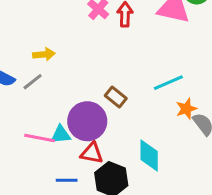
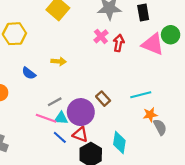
gray line: (33, 82) -> (55, 102), moved
blue line: (67, 180) -> (60, 137), moved, turned 32

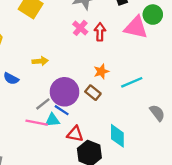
purple circle: (81, 112) -> (65, 92), moved
orange star: (150, 115) -> (101, 71), moved
blue line: (60, 137) -> (62, 110), moved

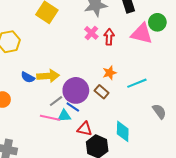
yellow arrow: (40, 61) -> (48, 76), moved, size x1.5

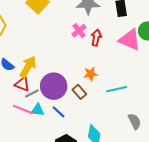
yellow arrow: (48, 76) -> (28, 67), turned -65
blue line: (73, 107) -> (59, 112), moved
red triangle: (85, 129) -> (22, 84), moved

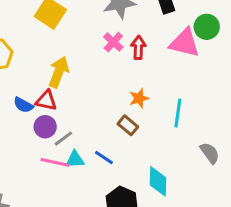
yellow arrow: (28, 67) -> (59, 72), moved
red triangle: (22, 84) -> (46, 100), moved
purple circle: (54, 86) -> (45, 127), moved, size x0.6
cyan line: (117, 89) -> (178, 113), turned -60

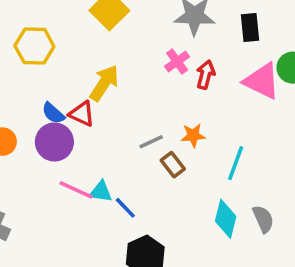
purple circle: (45, 127) -> (54, 142), moved, size x1.4
gray line: (63, 139) -> (151, 142), moved
blue line: (104, 157) -> (125, 208), moved
cyan diamond: (158, 181) -> (226, 219), moved

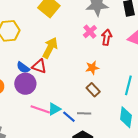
orange star: (193, 135) -> (92, 68), moved
gray line: (151, 142) -> (84, 113), moved, turned 32
cyan triangle: (101, 192) -> (54, 109), turned -32

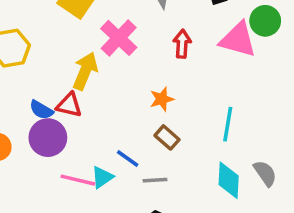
pink cross: (90, 32) -> (119, 38), moved, size x1.5
blue line: (69, 117) -> (128, 159), moved

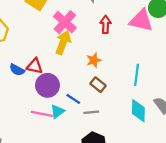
yellow arrow: (85, 71) -> (63, 42), moved
purple circle: (48, 138) -> (47, 85), moved

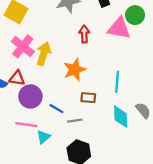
pink cross: (65, 22) -> (23, 46), moved
orange star: (94, 60) -> (75, 70), size x1.5
brown rectangle: (98, 85) -> (88, 98), moved, turned -32
cyan triangle: (57, 112) -> (44, 137), moved

